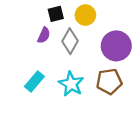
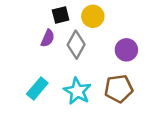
purple circle: (116, 46) -> (126, 50), size x0.7

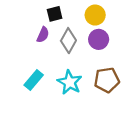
yellow circle: (93, 16) -> (95, 15), moved
purple circle: (126, 50) -> (99, 39), moved

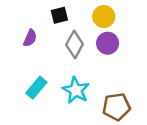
purple semicircle: (43, 35) -> (30, 38), moved
brown pentagon: (107, 80) -> (116, 107), moved

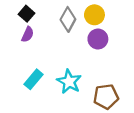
black square: (59, 15) -> (26, 14), moved, turned -35
gray diamond: (75, 44) -> (68, 19), moved

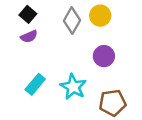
purple semicircle: (28, 34) -> (29, 36), turned 42
purple circle: (98, 39) -> (104, 56), moved

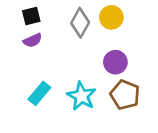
black square: (28, 14) -> (31, 16), turned 35
brown pentagon: (113, 103) -> (125, 95), moved, turned 30

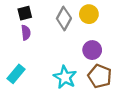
purple semicircle: (33, 40) -> (26, 33), turned -72
cyan rectangle: (39, 93) -> (16, 74), moved

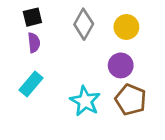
yellow circle: (89, 14) -> (126, 27), moved
cyan rectangle: (16, 74) -> (31, 84), moved

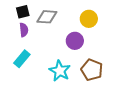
gray diamond: (84, 24) -> (47, 17), moved, turned 65
purple circle: (121, 65) -> (75, 41), moved

